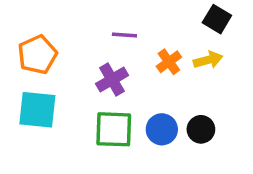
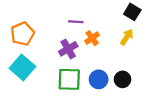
yellow arrow: (208, 60) -> (127, 37), turned -42
orange cross: (169, 62) -> (92, 38), moved
cyan square: (37, 110) -> (22, 67), turned 35

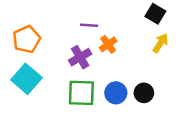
yellow arrow: (127, 37) -> (160, 43), moved

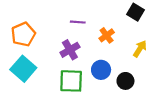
yellow arrow: (160, 43) -> (140, 49), moved
orange cross: (108, 44) -> (107, 35), moved
blue circle: (116, 93) -> (101, 70), moved

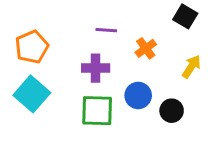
purple cross: (70, 50) -> (96, 68), turned 30

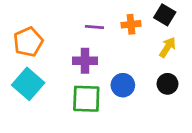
orange cross: (146, 48) -> (131, 24), moved, turned 30
yellow arrow: (191, 67) -> (168, 47), moved
black circle: (172, 111) -> (168, 84), moved

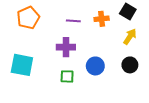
orange pentagon: (28, 42) -> (28, 18), moved
cyan square: (28, 84) -> (22, 65), turned -30
green square: (86, 99) -> (67, 76), size x0.6

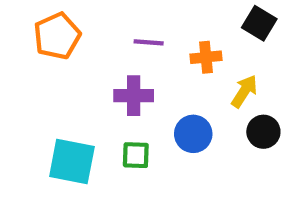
orange cross: (102, 19) -> (206, 57), moved
yellow arrow: (130, 37) -> (244, 91), moved
cyan square: (22, 65) -> (72, 162), moved

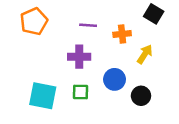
black circle: (263, 132) -> (141, 96), moved

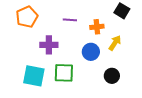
purple cross: (79, 57) -> (49, 45), moved
blue circle: (115, 79) -> (91, 52), moved
green square: (80, 92) -> (64, 73), size x1.5

